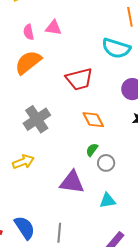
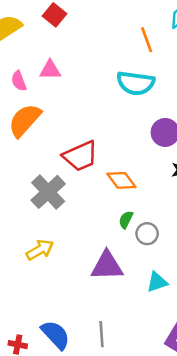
red trapezoid: (79, 79) -> (80, 156), moved

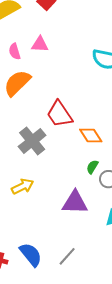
red trapezoid: (80, 156) -> (59, 114), turned 76
gray line: (101, 334) -> (67, 256), turned 42

